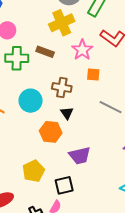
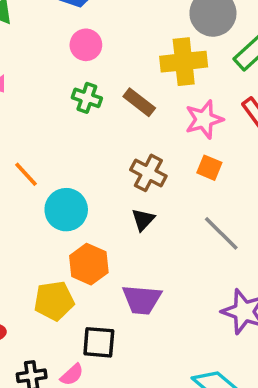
green cross: (17, 58) -> (87, 98), size x0.7
cyan circle: (31, 101) -> (66, 210), moved
orange hexagon: (51, 132) -> (89, 264), moved

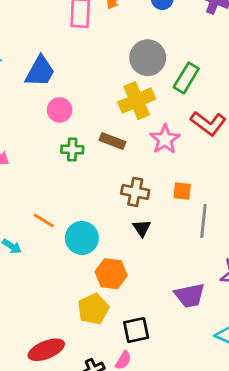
orange square: (209, 168) -> (182, 191), moved
gray line: (221, 233) -> (203, 221), turned 68
purple trapezoid: (142, 300) -> (190, 295), moved

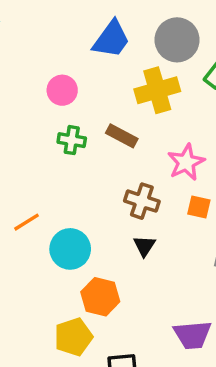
blue trapezoid: (40, 71) -> (111, 39), moved
pink star: (165, 139) -> (186, 162), moved
orange line: (44, 220) -> (27, 222), turned -70

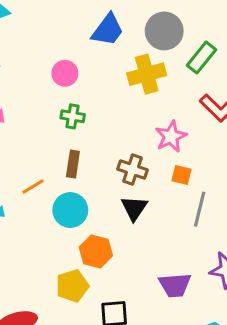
brown rectangle: (122, 136) -> (73, 164), moved, turned 70
black triangle: (144, 246) -> (134, 208), size x1.4

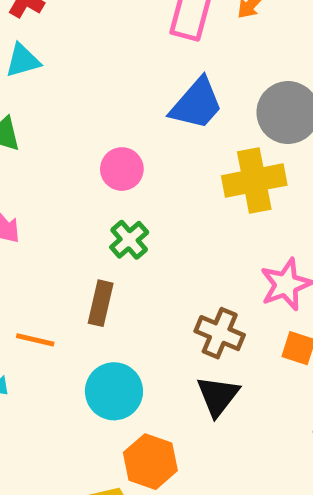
green cross: (73, 116) -> (129, 240), turned 35
brown rectangle: (73, 164) -> (101, 303), moved
orange line: (33, 186) -> (35, 340), moved, turned 40

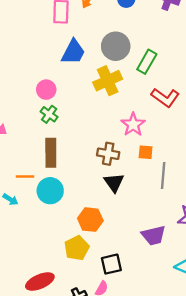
green cross: (129, 240) -> (49, 114), moved
brown rectangle: (101, 303) -> (51, 153), size x1.4
cyan circle: (114, 391) -> (50, 191), moved

